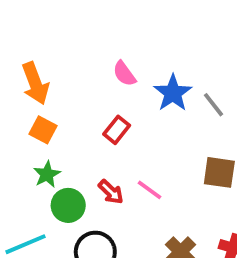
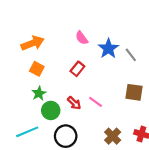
orange arrow: (35, 83) -> (33, 43), turned -90

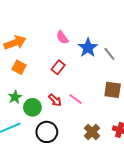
green star: (39, 93) -> (15, 97), moved

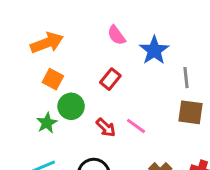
gray line: (109, 54) -> (186, 78), moved, turned 32
green circle: (32, 107) -> (71, 106), moved

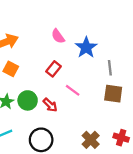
green circle: (71, 106) -> (28, 100), moved
pink line: (136, 126) -> (73, 90), moved

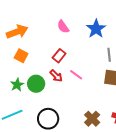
blue star: (86, 47) -> (96, 29), moved
red arrow: (50, 105) -> (56, 76), moved

